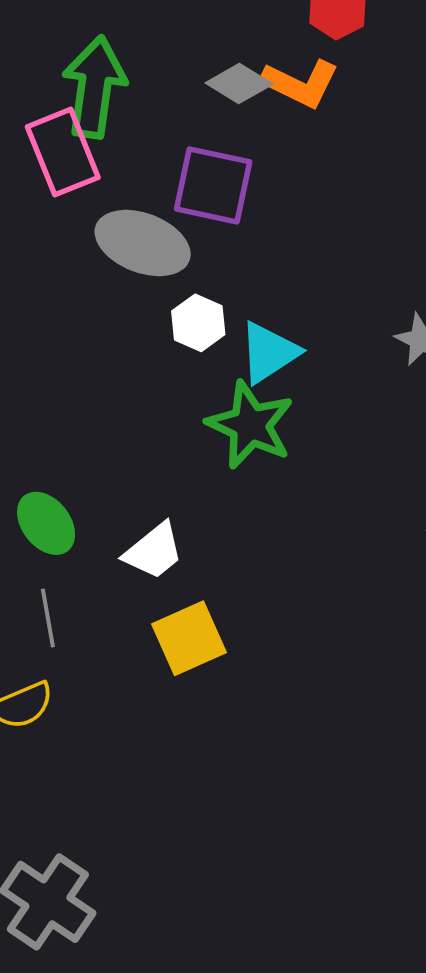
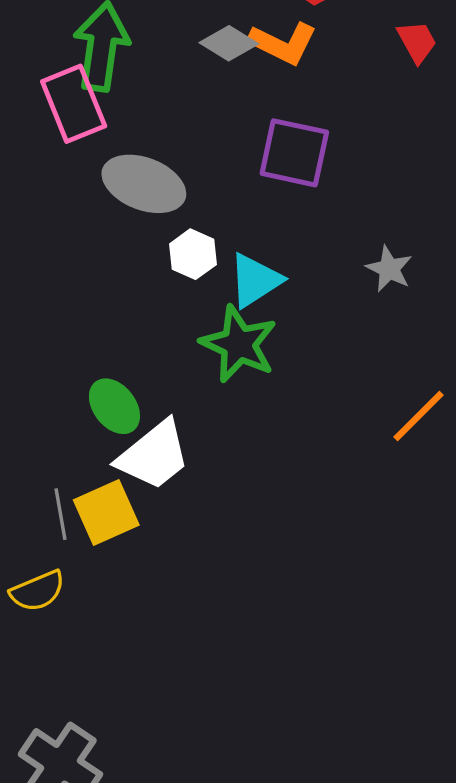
purple square: (213, 185) -> (294, 153), moved
green ellipse: (46, 523) -> (114, 406), moved
white trapezoid: (154, 551) -> (154, 455), size x1.4
yellow square: (189, 638) -> (106, 513), moved

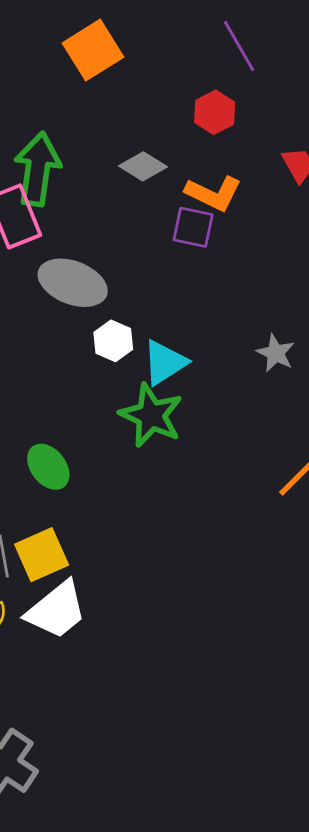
orange L-shape: (283, 43) -> (213, 193), moved
purple square: (294, 153) -> (193, 227), moved, size x0.7
white trapezoid: (154, 455) -> (56, 610), moved

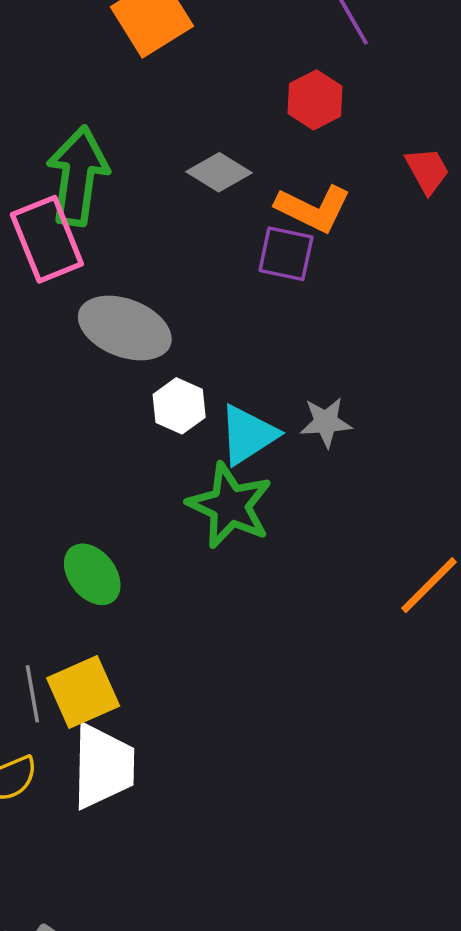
gray star: (276, 353) -> (326, 422), moved, turned -30
white trapezoid: (56, 610) -> (103, 766), turned -50

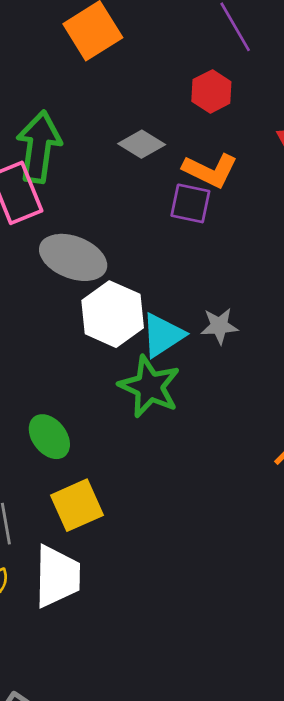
white hexagon: (179, 406) -> (113, 314), size x1.6
yellow square: (83, 692) -> (77, 505), moved

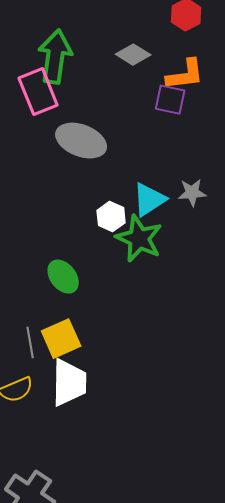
orange L-shape: (210, 170) -> (185, 75), turned -33
white hexagon: (113, 314) -> (111, 217), moved, size x0.6
yellow square: (77, 505) -> (61, 339), moved

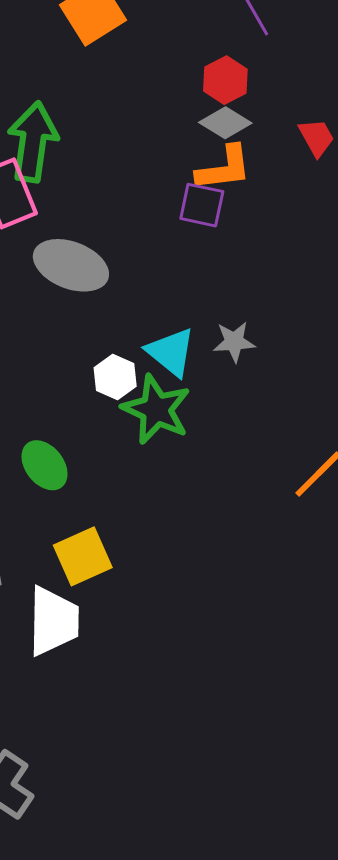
gray diamond: (133, 55) -> (225, 123), moved
cyan triangle: (149, 200) -> (171, 352), turned -48
yellow square: (61, 339) -> (83, 556), moved

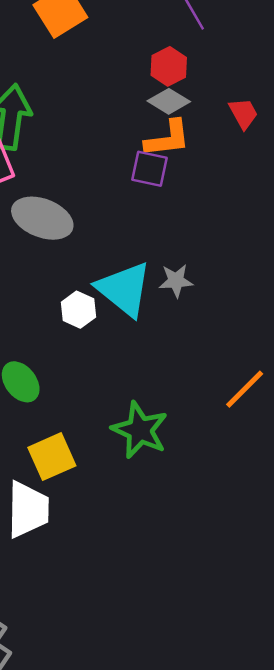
cyan triangle: (171, 352) -> (124, 289), size x1.4
green star: (156, 409) -> (140, 430), moved

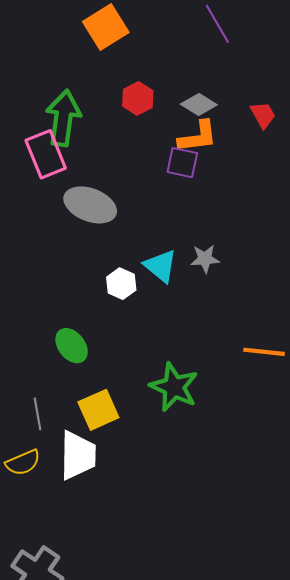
red hexagon: (169, 66) -> (138, 98), moved
cyan triangle: (124, 289) -> (161, 266), size x0.7
orange line: (245, 389) -> (264, 352), turned 51

